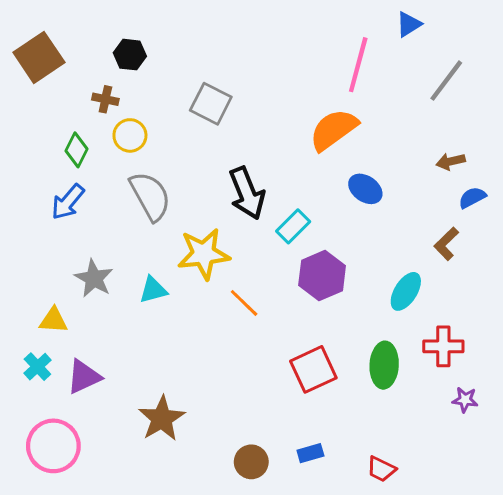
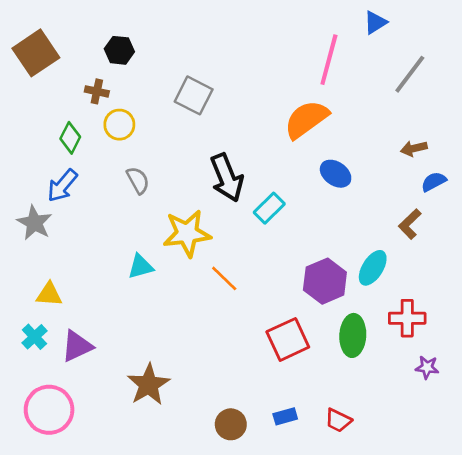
gray semicircle: (150, 196) -> (138, 180), size x0.6
purple hexagon: (322, 276) -> (325, 281), moved
gray star: (94, 278) -> (34, 223), moved
red trapezoid: (381, 469) -> (338, 420), moved

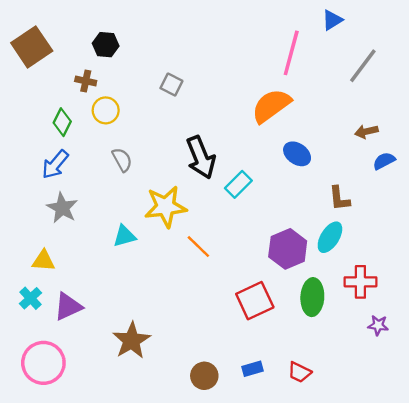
gray square: (194, 95) -> (171, 85), size x0.7
gray star: (34, 223) -> (62, 208), moved
brown L-shape: (410, 224) -> (339, 198), moved, turned -52

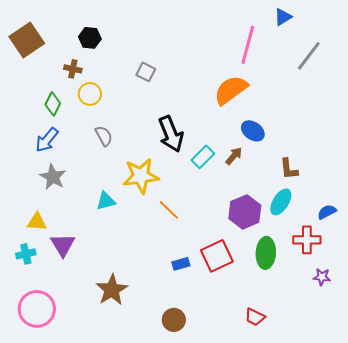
brown arrow: (366, 132) -> (234, 156), moved, turned 144
blue semicircle: (384, 161) -> (327, 212), moved
cyan cross: (31, 298) -> (26, 254), turned 30
purple triangle: (68, 306) -> (63, 245), moved, turned -36
blue rectangle: (252, 369) -> (181, 264), moved

